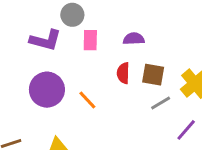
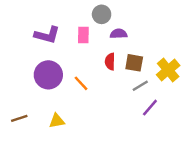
gray circle: (72, 15) -> (102, 14), moved
purple line: (186, 130) -> (150, 108), moved

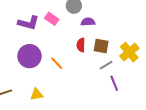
pink rectangle: (83, 35) -> (52, 19), moved, turned -56
purple line: (150, 108) -> (114, 83), turned -63

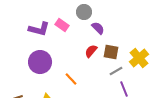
purple semicircle: (88, 22) -> (98, 28), turned 48
red semicircle: (81, 45) -> (91, 51), turned 40
orange line: (57, 63) -> (71, 79), moved

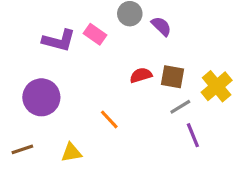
purple semicircle: (98, 28) -> (161, 26), moved
red semicircle: (91, 51) -> (141, 75), turned 32
purple circle: (40, 62) -> (41, 97), moved

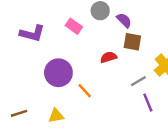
purple L-shape: (59, 40) -> (32, 33), moved
brown square: (172, 77) -> (132, 42), moved
purple circle: (41, 97) -> (58, 73), moved

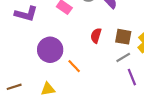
brown square: (132, 42) -> (123, 37), moved
red semicircle: (109, 57) -> (96, 36), turned -56

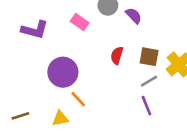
orange line: (74, 66) -> (78, 99), moved
purple line: (132, 77) -> (146, 106), moved

